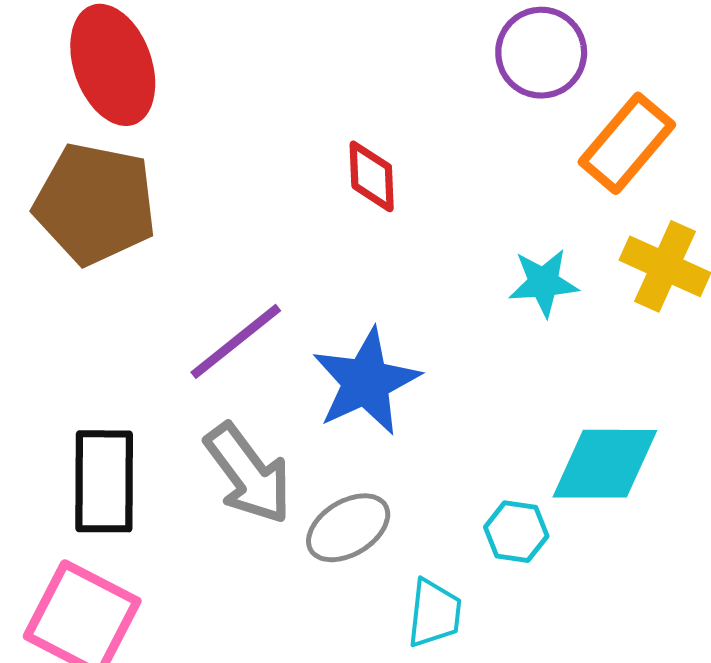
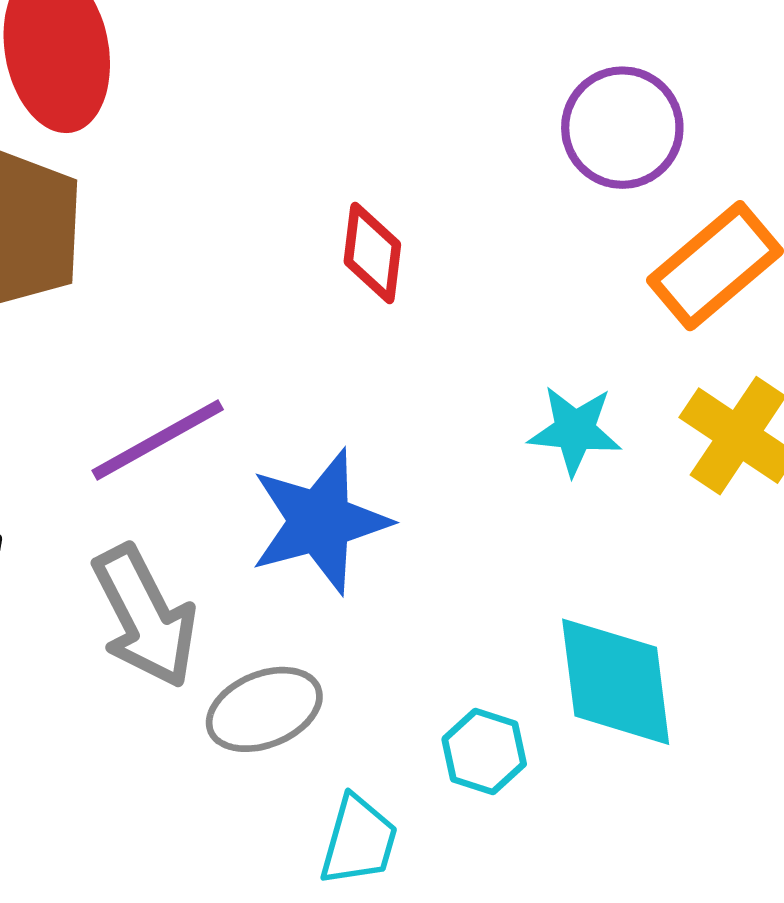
cyan diamond: (605, 464) -> (616, 682), turned 73

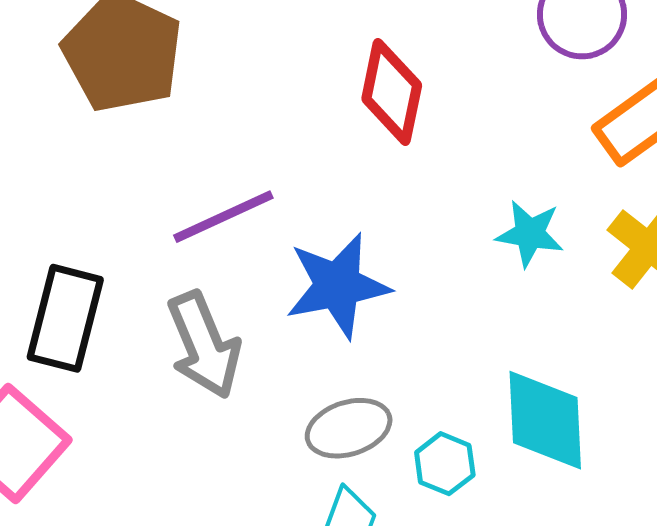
red diamond: (372, 253) -> (392, 92), size x1.4
gray ellipse: (264, 709) -> (349, 428), moved

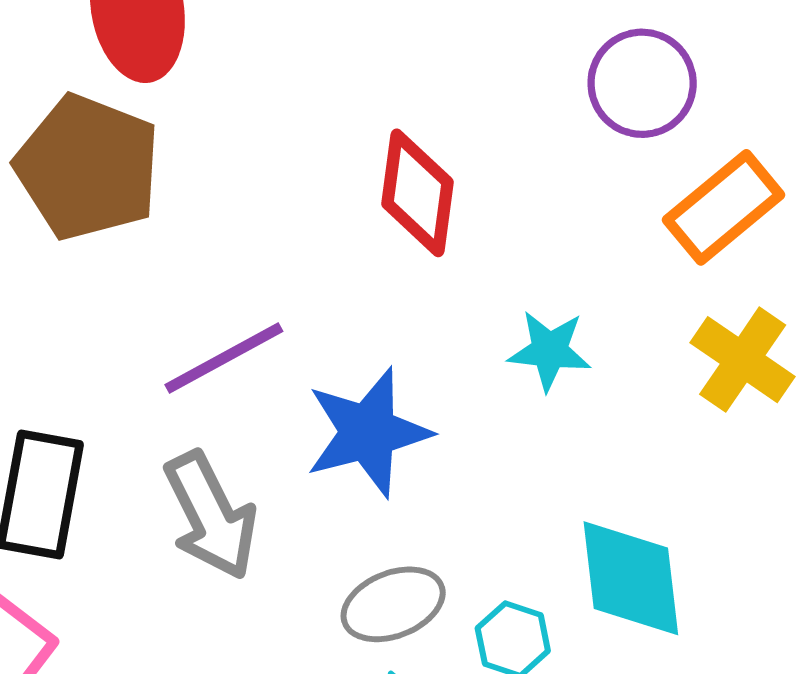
cyan star: (530, 234) -> (549, 351), moved

